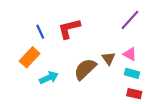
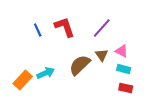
purple line: (130, 20) -> (102, 28), moved
red L-shape: (69, 29) -> (65, 27), turned 85
orange rectangle: (30, 57) -> (23, 80), moved

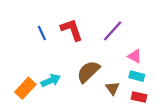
brown triangle: (102, 55) -> (113, 88), moved

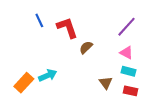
purple line: (113, 31) -> (126, 27), moved
blue line: (42, 33) -> (39, 20), moved
brown semicircle: (88, 72) -> (86, 47), moved, size x0.6

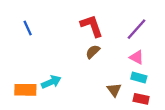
blue line: (39, 20) -> (28, 28), moved
red L-shape: (67, 28) -> (92, 26), moved
orange rectangle: (24, 83) -> (25, 90), turned 48

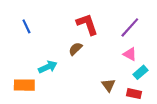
brown semicircle: (93, 52) -> (75, 49), moved
cyan rectangle: (139, 77) -> (141, 72), moved, turned -56
cyan arrow: (51, 82) -> (48, 67), moved

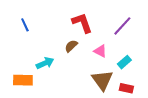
pink triangle: (130, 54) -> (100, 51), moved
cyan rectangle: (141, 72) -> (124, 62), moved
brown triangle: (109, 85) -> (102, 80), size x1.6

